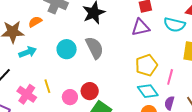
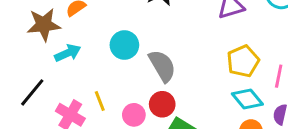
gray semicircle: (94, 48) -> (162, 66), moved

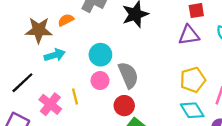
pink circle: (134, 115) -> (100, 80), moved

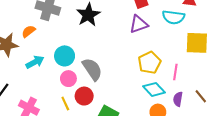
cyan arrow: (55, 55) -> (35, 62), moved
yellow line: (75, 97) -> (65, 104), moved
red circle: (124, 106) -> (84, 96), moved

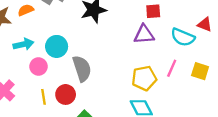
yellow square: (197, 43) -> (200, 71), size x0.7
pink line: (175, 72) -> (172, 68), moved
pink circle: (68, 79) -> (38, 66), moved

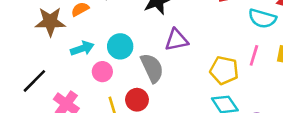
purple triangle: (144, 34) -> (176, 40), moved
yellow pentagon: (144, 78) -> (224, 70), turned 30

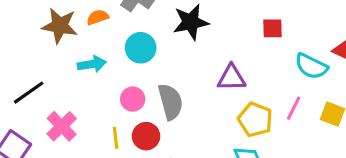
purple triangle: (176, 40) -> (231, 78), moved
cyan circle: (120, 46) -> (141, 48), moved
pink circle: (102, 72) -> (133, 99), moved

